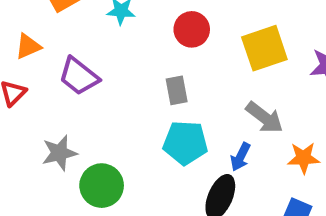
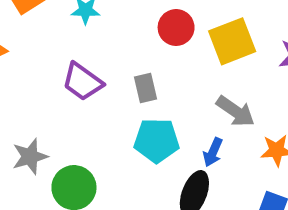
red circle: (192, 29) -> (176, 28), moved
purple trapezoid: (79, 76) -> (82, 82), moved

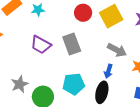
gray rectangle: (145, 88) -> (72, 44), size x1.5
cyan pentagon: (157, 140) -> (74, 84), moved

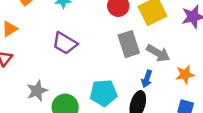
gray rectangle: (72, 44) -> (129, 44), moved

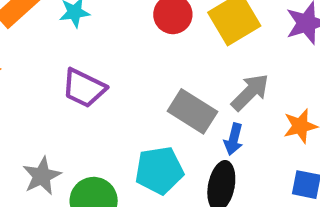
gray rectangle: (129, 44) -> (192, 111), moved, turned -35
gray arrow: (158, 53) -> (250, 92), turned -70

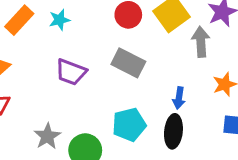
gray arrow: (250, 92) -> (201, 42), moved, turned -44
gray rectangle: (192, 111) -> (128, 63), moved

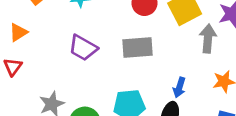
gray rectangle: (128, 63) -> (138, 48), turned -40

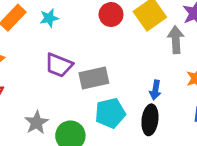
gray rectangle: (138, 48) -> (94, 78), moved

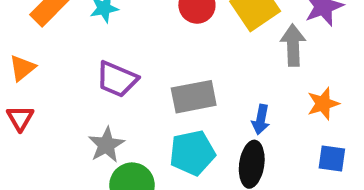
gray rectangle: (94, 78) -> (194, 97), moved
gray star: (37, 123) -> (106, 145), moved

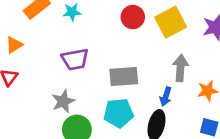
gray arrow: (293, 45) -> (180, 68), moved
purple trapezoid: (117, 79) -> (75, 59), turned -40

